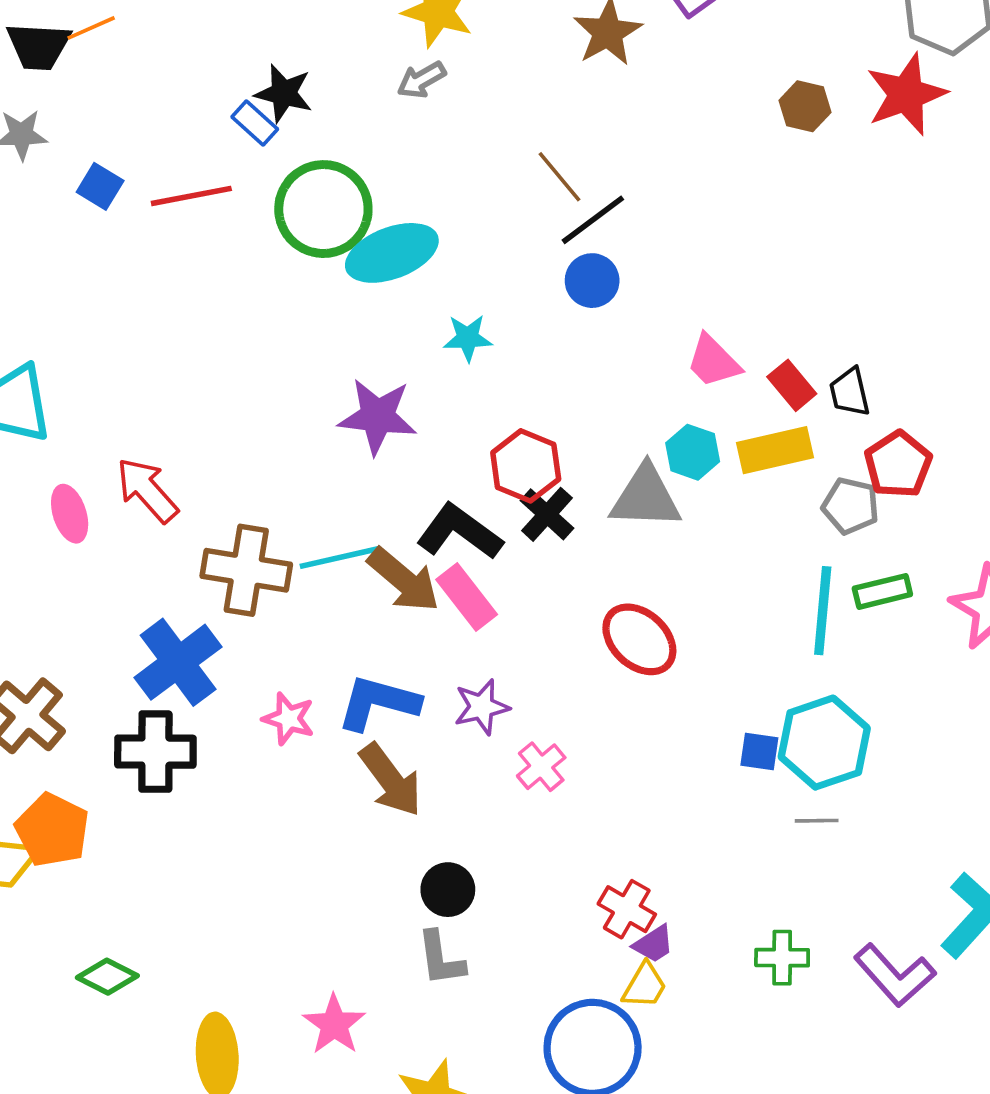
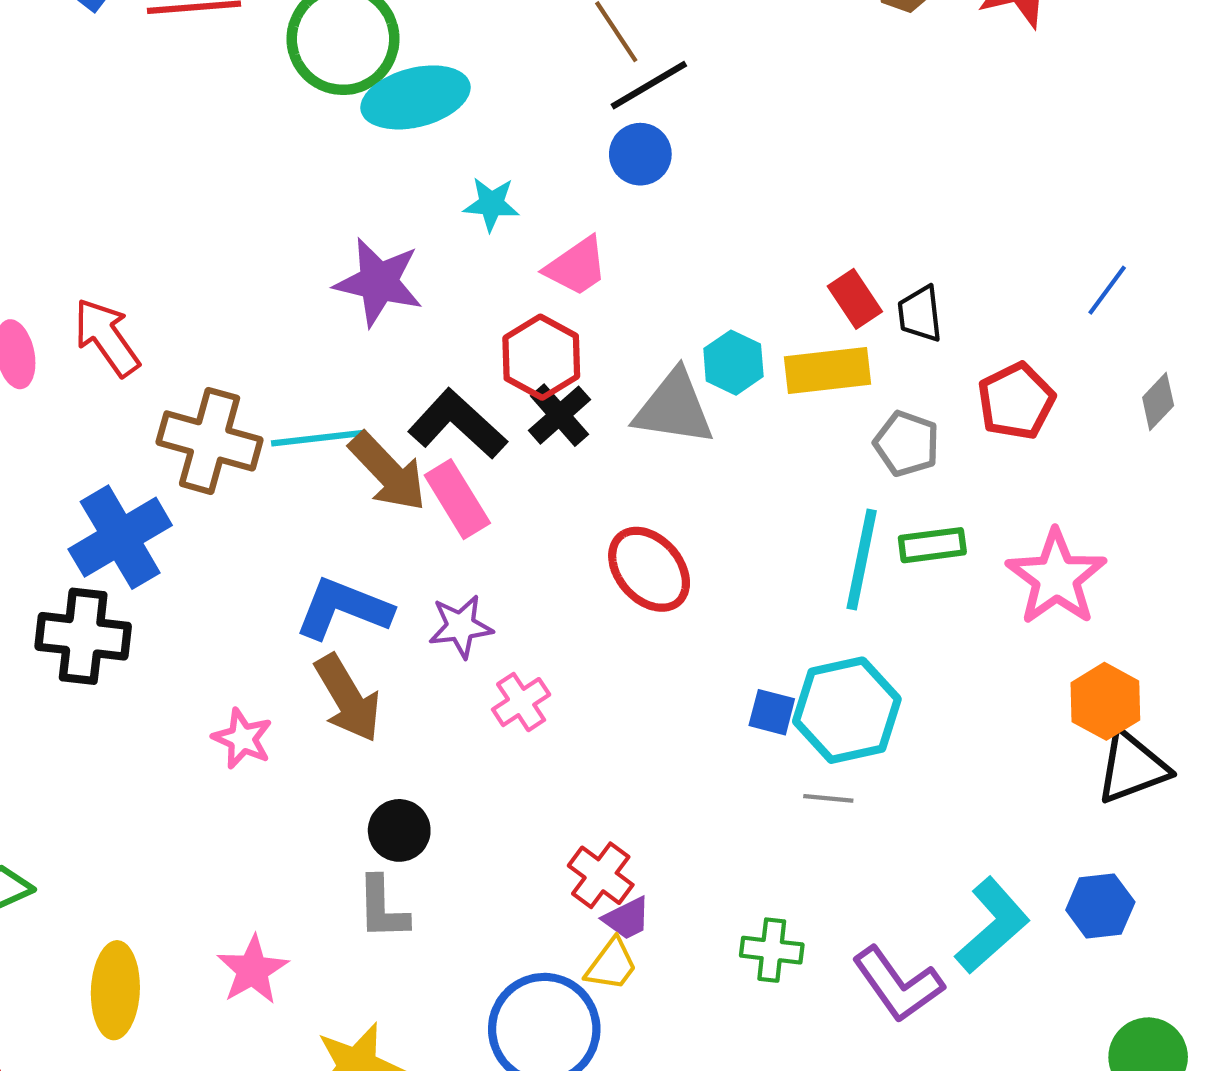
pink trapezoid: (713, 361) -> (576, 266), moved, turned -86
red pentagon: (898, 464) -> (1016, 401), moved
pink star: (289, 719) -> (242, 739), moved

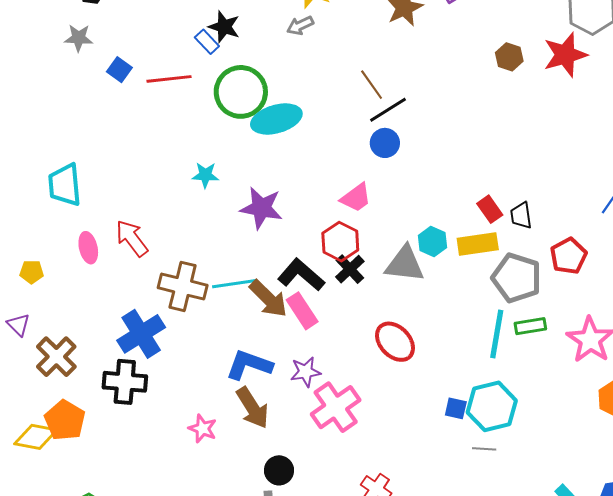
cyan star: (491, 204) -> (205, 175), moved
gray pentagon: (907, 444) -> (517, 278), size x1.6
pink cross: (521, 702) -> (336, 407), size x1.8

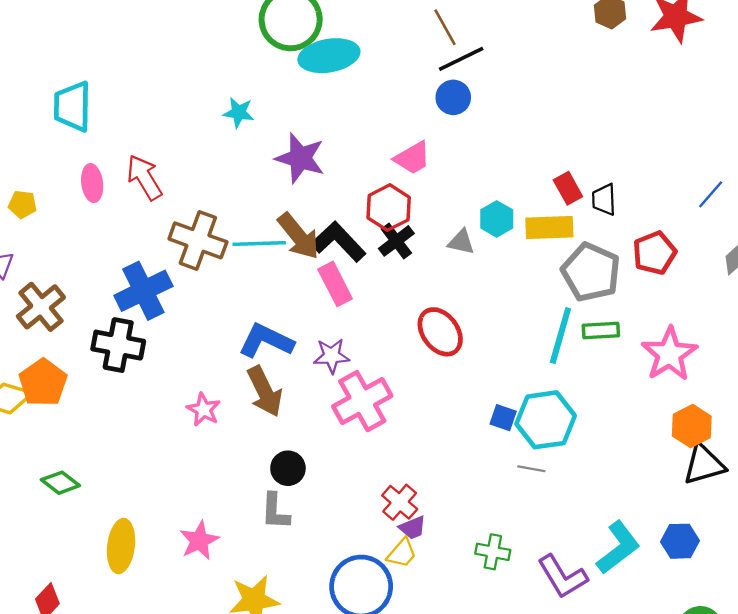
gray triangle: (405, 264) -> (461, 242), size x0.6
brown arrow: (268, 299) -> (299, 236), moved

